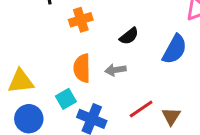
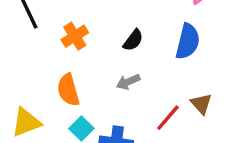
orange semicircle: (82, 68) -> (68, 90), moved
brown triangle: (171, 116) -> (201, 104), moved

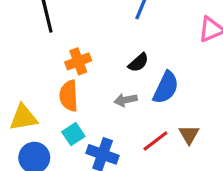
orange cross: (75, 36) -> (78, 61), moved
blue semicircle: (188, 41) -> (166, 88), moved

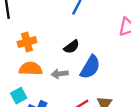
orange semicircle: (69, 96) -> (31, 69), moved, turned 90

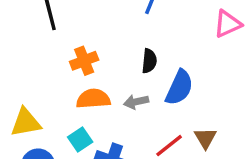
black semicircle: (72, 47) -> (149, 61), turned -42

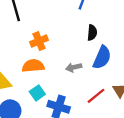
black semicircle: (149, 61) -> (92, 33), moved
orange semicircle: (93, 99) -> (33, 66), moved

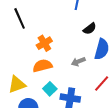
black semicircle: (92, 33) -> (90, 29), turned 56

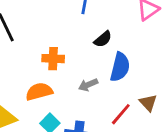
orange cross: (44, 43) -> (53, 59), moved, turned 35

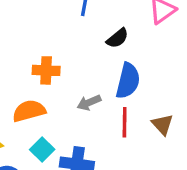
black semicircle: (103, 39) -> (117, 38), moved
red line: (121, 114) -> (125, 122), moved, turned -40

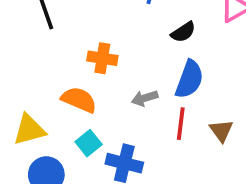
orange semicircle: (29, 111) -> (79, 100), turned 32

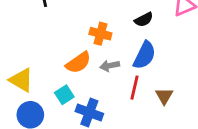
orange cross: (102, 58) -> (100, 34), moved
orange semicircle: (79, 100) -> (78, 63), moved, turned 116
yellow triangle: (29, 130) -> (21, 80), turned 40

